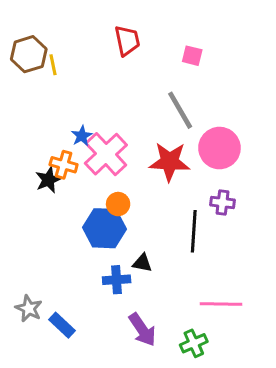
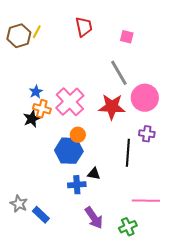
yellow line: (53, 65) -> (37, 32), moved, turned 40
blue star: (82, 136) -> (36, 92), moved

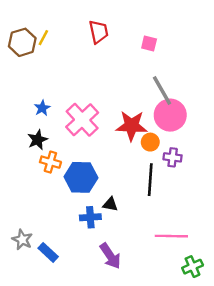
gray line: (119, 73) -> (162, 90), moved
orange cross: (42, 109) -> (50, 162), moved
orange circle: (78, 135) -> (150, 142), moved
green cross: (128, 227) -> (193, 267), moved

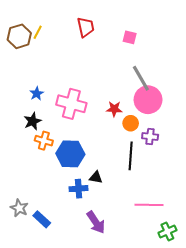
pink cross: (82, 120) -> (71, 104), turned -32
red star: (131, 126) -> (114, 109), size x0.6

